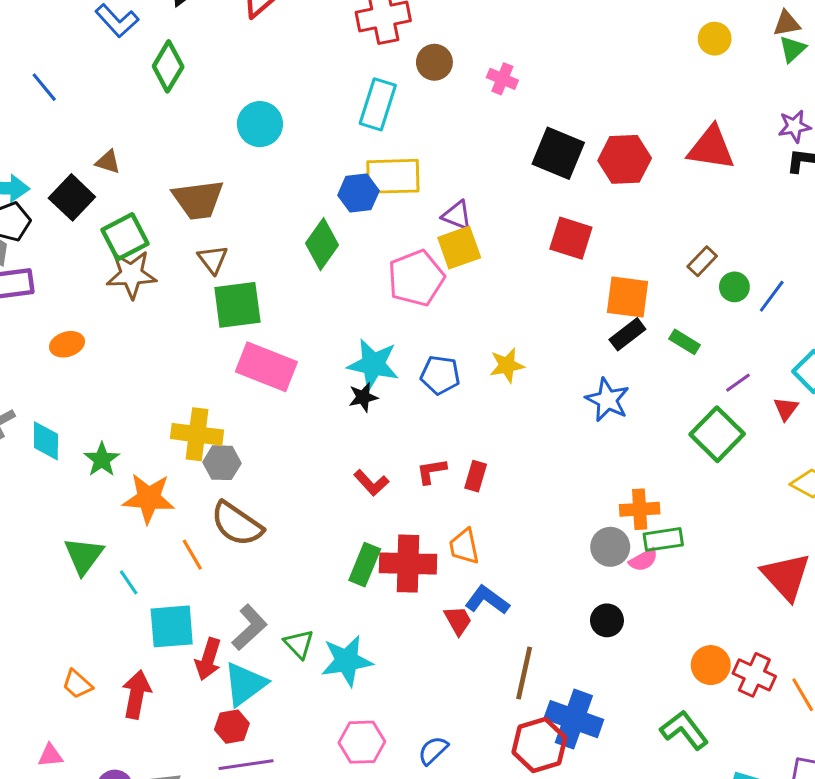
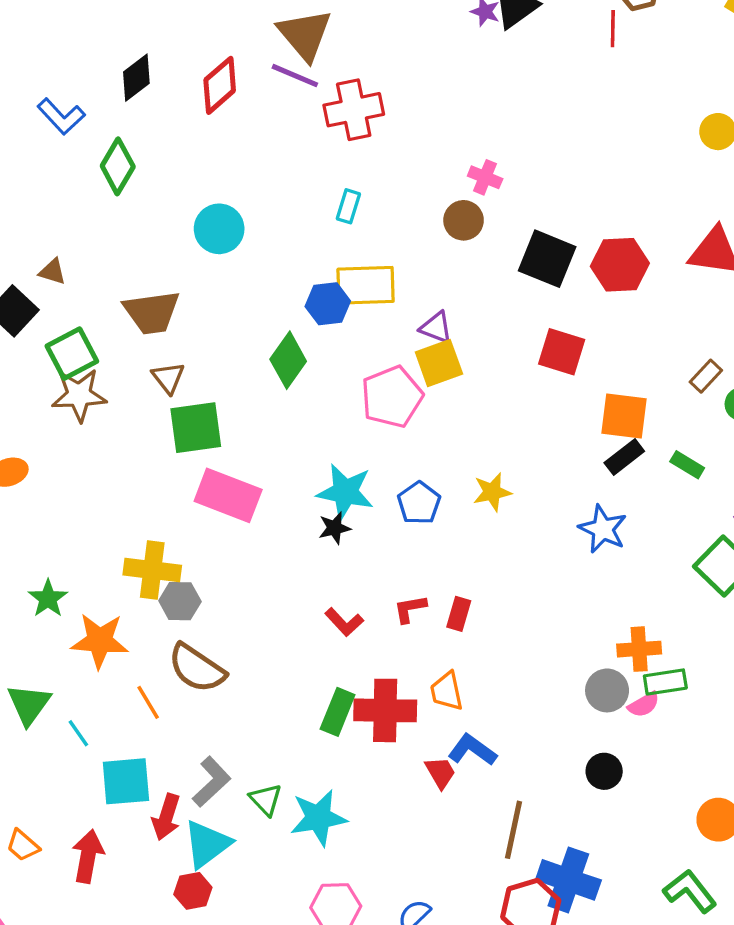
brown circle: (434, 62) -> (464, 220), moved
cyan rectangle: (378, 104) -> (348, 206), size x0.6
blue pentagon: (440, 375) -> (419, 503), turned 30

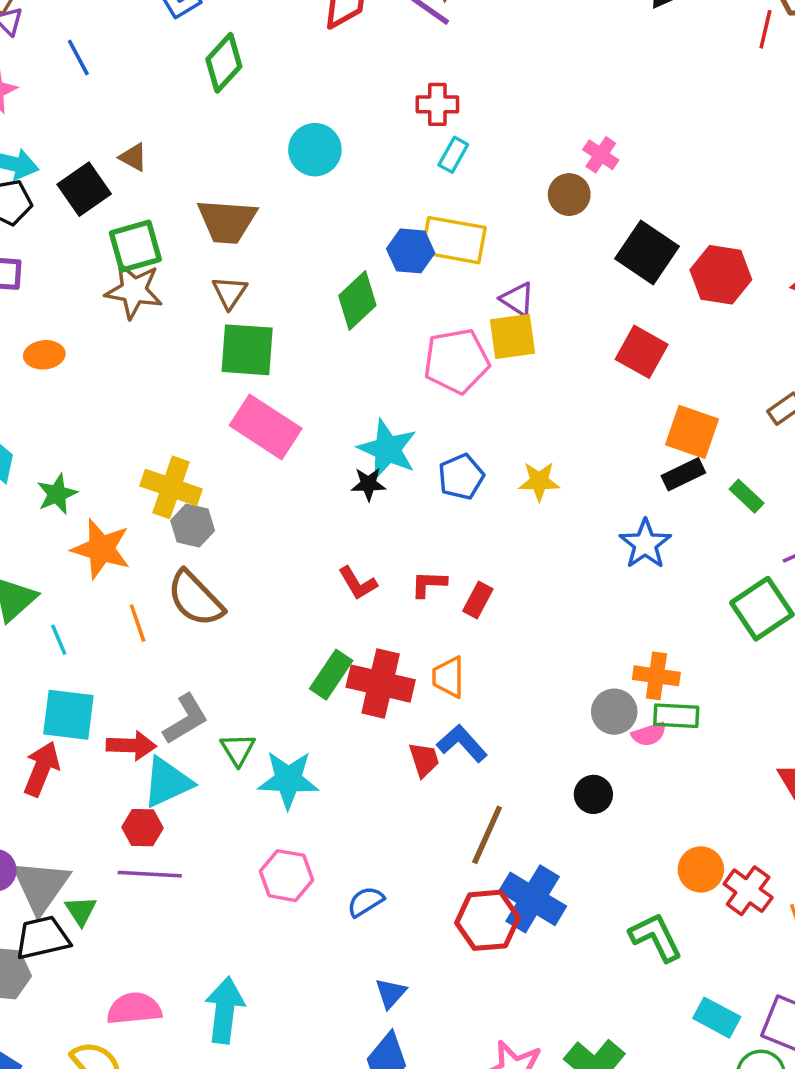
red cross: (354, 110) -> (437, 104), moved, size x0.7
cyan square: (126, 781) -> (68, 715), moved
red arrow: (166, 817) -> (131, 745), turned -117

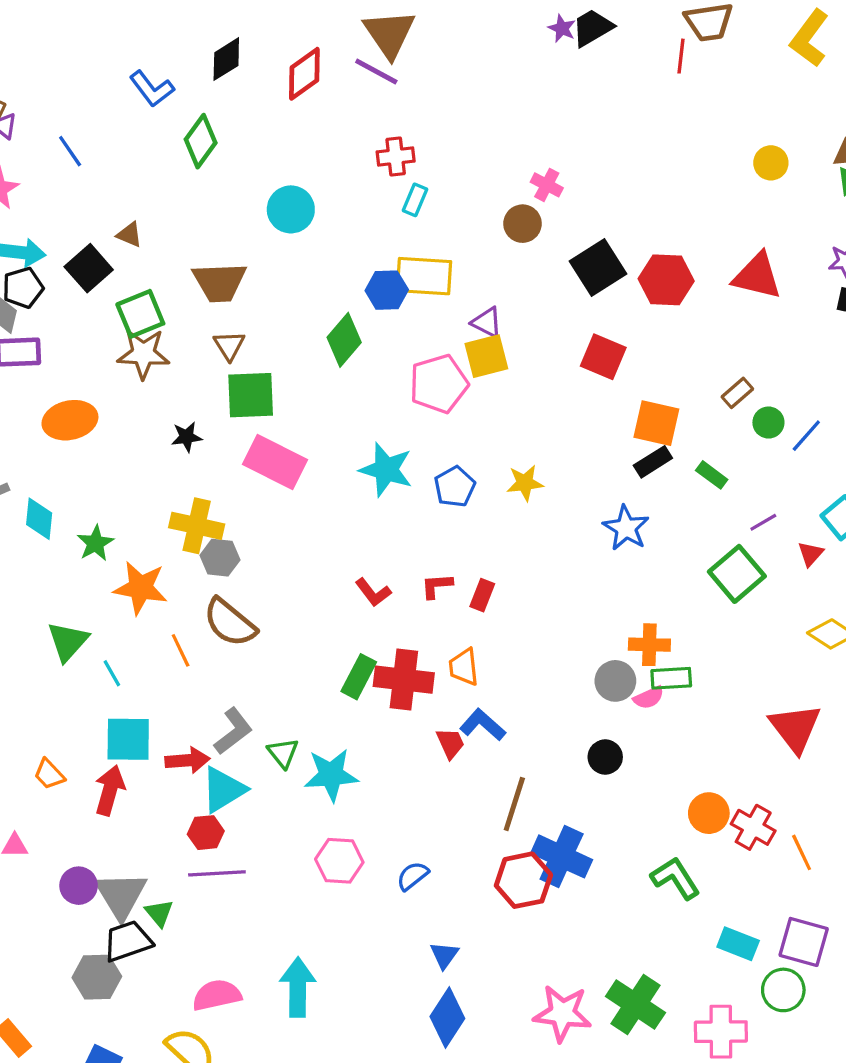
black square: (647, 252) -> (598, 267), turned 30
orange ellipse: (44, 355) -> (70, 420), size x1.5
black star: (368, 484) -> (187, 437), moved

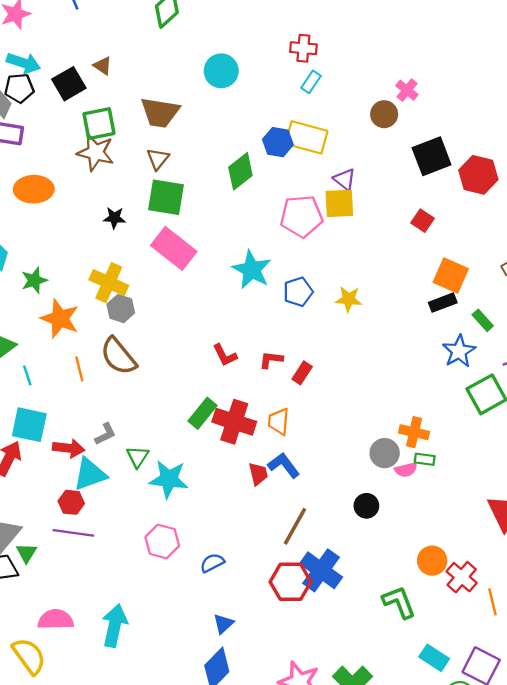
red square: (603, 357) -> (422, 221), size x0.7
blue star: (626, 528) -> (459, 351), moved
green rectangle: (671, 678) -> (425, 459), size x0.7
gray L-shape: (233, 731) -> (105, 434), size x0.7

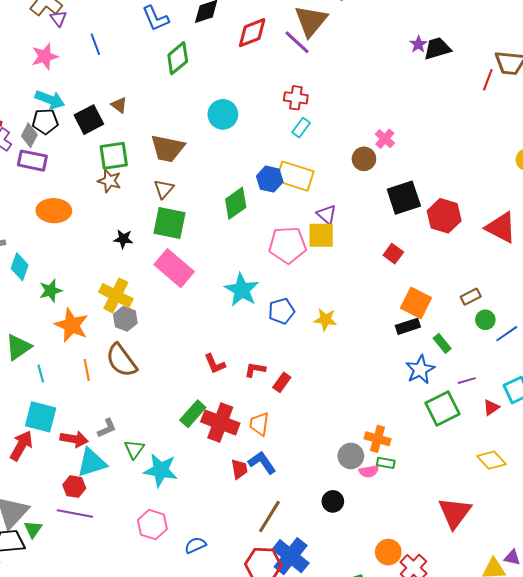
brown star: (96, 152) -> (109, 181), size x0.7

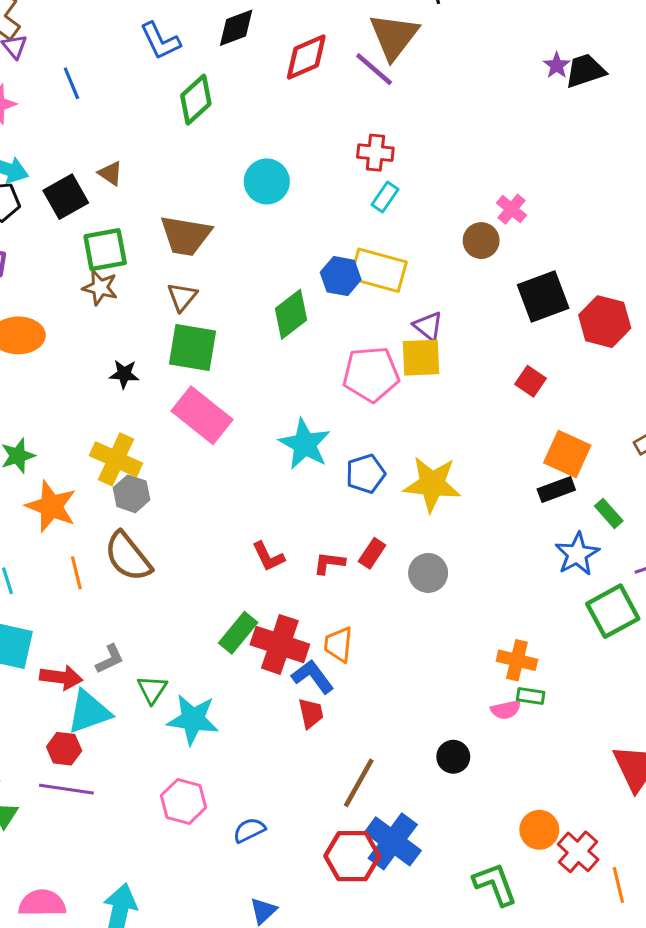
yellow star: (325, 320) -> (432, 484), size x1.6
red rectangle: (282, 382) -> (372, 553), moved
gray circle: (351, 456) -> (428, 573), moved
blue L-shape: (262, 463) -> (313, 677), moved

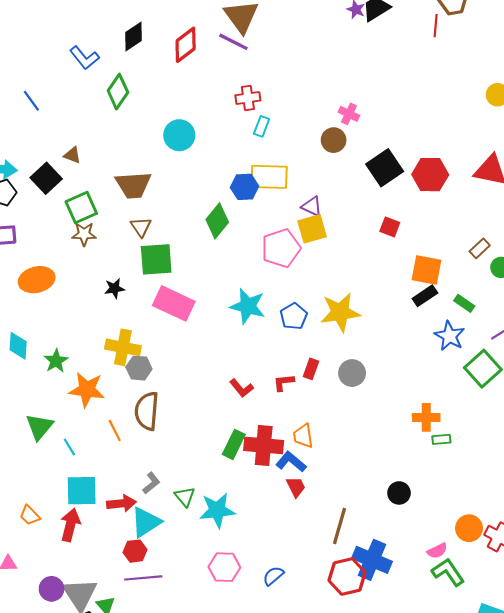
brown semicircle: (128, 557) -> (147, 411), turned 57
pink semicircle: (506, 710) -> (437, 551), moved

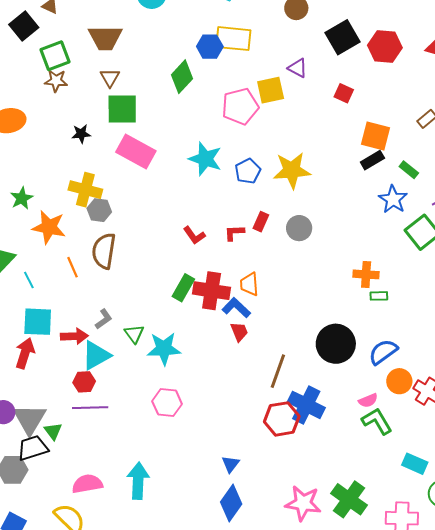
purple triangle: (312, 206) -> (298, 68), moved
black circle: (399, 493) -> (336, 344), size x1.8
blue semicircle: (273, 576) -> (383, 352), moved, size x1.4

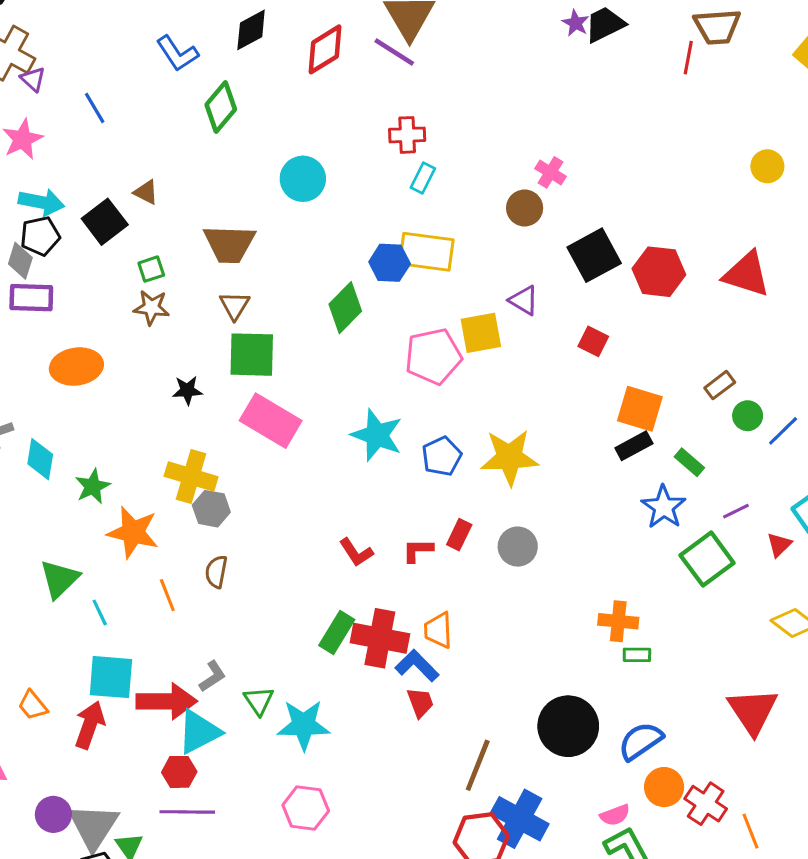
green square: (55, 56) -> (151, 269), size x0.6
brown semicircle: (104, 251) -> (216, 572), size x0.6
red arrow: (74, 336) -> (166, 701), size x1.4

